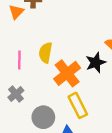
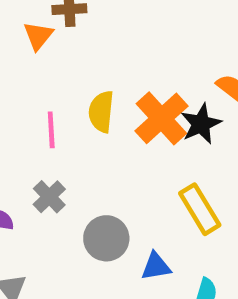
orange cross: (67, 73) -> (161, 118), moved
yellow rectangle: (78, 105) -> (200, 209), moved

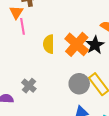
pink line: (51, 130) -> (23, 26), moved
gray circle: (106, 238) -> (79, 84), moved

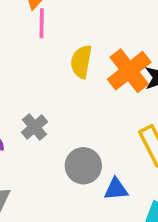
gray circle: (79, 84) -> (83, 166), moved

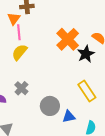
yellow semicircle: (81, 62) -> (20, 52), moved, turned 36
orange cross: (129, 71) -> (68, 39), moved

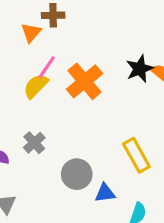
pink line: (19, 32) -> (47, 67), moved, turned 35
orange cross: (68, 39) -> (85, 81), moved
black star: (86, 54) -> (140, 69), moved

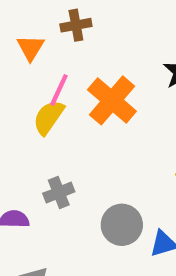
brown cross: (53, 15) -> (76, 25), moved
gray cross: (34, 143) -> (59, 193), turned 30

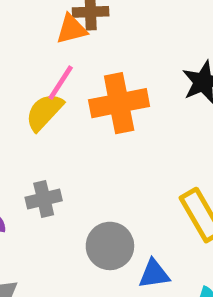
orange triangle: (31, 48) -> (72, 29), moved, turned 36
orange cross: (112, 100) -> (119, 103), turned 30

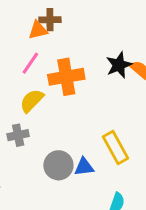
yellow semicircle: (44, 112) -> (32, 101), moved
blue triangle: (154, 274) -> (84, 167), moved

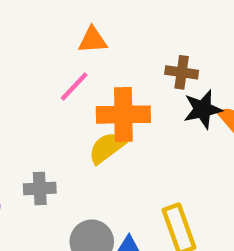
brown cross: (50, 20) -> (182, 72), moved
yellow semicircle: (32, 101) -> (107, 148), moved

